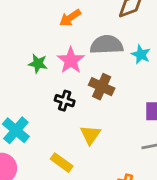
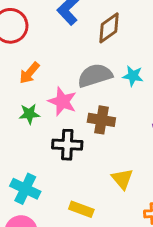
orange arrow: (70, 18) -> (29, 73), moved
black cross: (65, 101) -> (67, 145), size x1.4
yellow triangle: (90, 135) -> (122, 179), moved

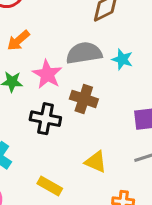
yellow triangle: (122, 179) -> (96, 162), turned -35

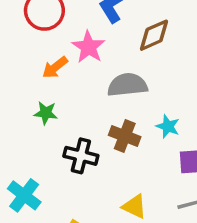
cyan star: (122, 59) -> (168, 126), moved
pink star: (47, 74) -> (89, 47), moved

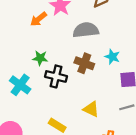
green star: (46, 113) -> (40, 58), moved
cyan cross: (24, 195) -> (20, 85), moved

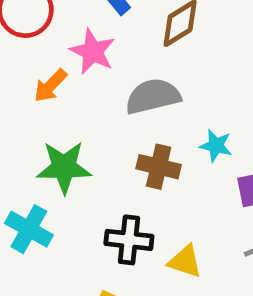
green star: (40, 58) -> (64, 167), size x1.6
black cross: (56, 76) -> (129, 240), moved

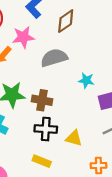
pink star: (93, 52) -> (23, 37), turned -30
brown cross: (159, 167) -> (42, 100), moved

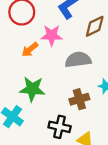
brown cross: (42, 100) -> (79, 99), moved, turned -36

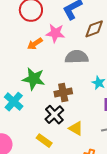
brown cross: (79, 99) -> (63, 93), moved
black cross: (60, 127) -> (54, 115), turned 30

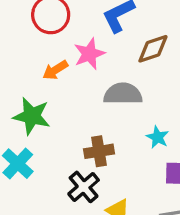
pink star: (55, 33) -> (89, 54), turned -30
green star: (34, 79) -> (32, 116), moved

